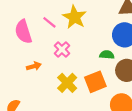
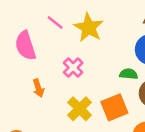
pink line: (49, 22) -> (55, 22), moved
orange arrow: (34, 66) -> (38, 88), turned 88

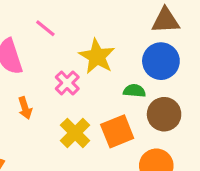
yellow star: (89, 28) -> (97, 56), moved

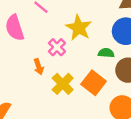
orange arrow: (25, 108) -> (39, 67), moved
orange square: (117, 131) -> (94, 83), turned -30

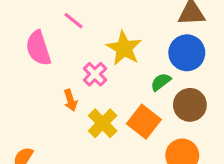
green semicircle: (106, 53) -> (161, 82), turned -42

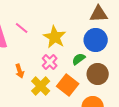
pink line: (74, 21) -> (22, 28), moved
pink cross: (95, 74) -> (50, 62), moved

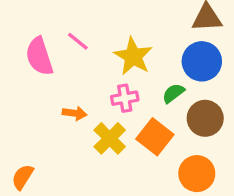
pink cross: (50, 62) -> (125, 98), turned 35
orange arrow: (20, 71) -> (74, 113), turned -64

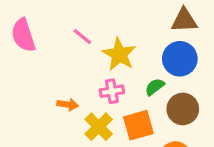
pink line: (78, 41) -> (82, 37), moved
pink semicircle: (39, 56) -> (23, 35), moved
orange square: (155, 137) -> (138, 125), turned 36

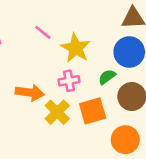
orange arrow: (68, 105) -> (30, 93), size x1.5

